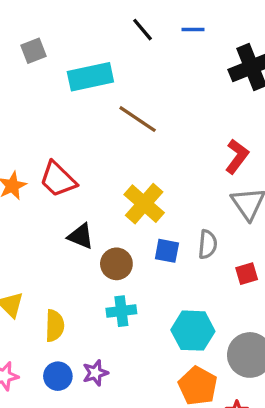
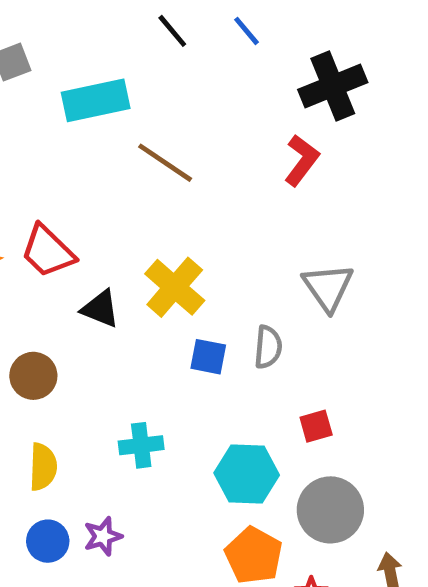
blue line: (193, 30) -> (247, 31), turned 50
red L-shape: (237, 156) -> (302, 160), moved
black triangle: (81, 236) -> (100, 309), moved
brown circle: (116, 264) -> (33, 376), moved
red square: (247, 274) -> (316, 426), moved

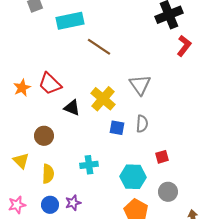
red L-shape: (302, 160) -> (184, 46), moved
gray triangle: (328, 287) -> (140, 85), moved
gray circle: (330, 510) -> (168, 192), size x0.7

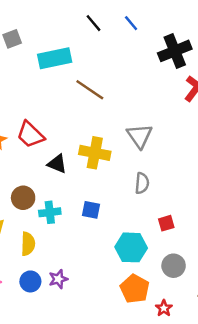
yellow cross: (103, 99) -> (95, 153), turned -30
blue square: (117, 128) -> (91, 210), moved
cyan cross: (89, 165) -> (50, 212), moved

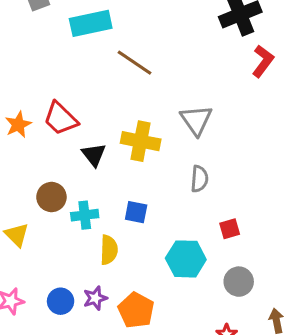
black triangle: (57, 164) -> (94, 155), turned 30
yellow semicircle: (28, 244) -> (109, 250), moved
orange pentagon: (135, 289) -> (136, 310), moved

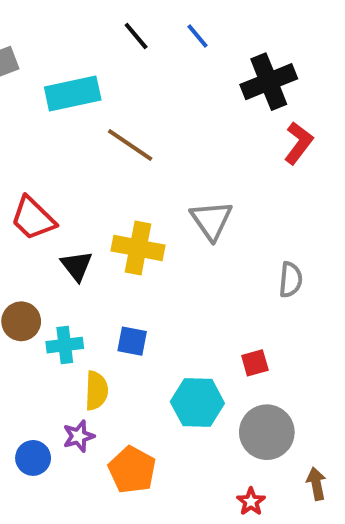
gray semicircle: (199, 179) -> (291, 280), moved
gray circle: (239, 282) -> (267, 432), size x1.4
purple star: (95, 298) -> (79, 436), moved

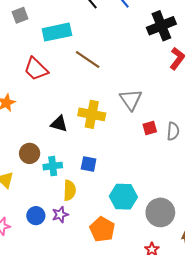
red trapezoid: (33, 218) -> (36, 69), moved
black triangle: (77, 266) -> (59, 124), turned -36
red square: (255, 363) -> (150, 128), moved
blue circle: (33, 458) -> (36, 216), moved
orange pentagon: (132, 470) -> (102, 229), moved

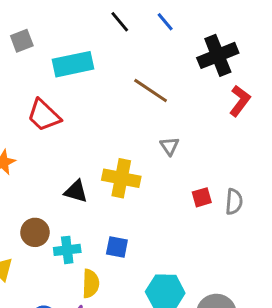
brown line: (88, 60) -> (151, 90), moved
gray triangle: (131, 100) -> (170, 146), moved, size x0.6

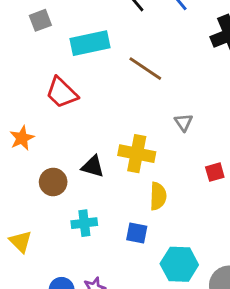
brown line: (151, 90) -> (145, 69), moved
brown circle: (35, 232) -> (53, 182), moved
blue square: (117, 247) -> (137, 233), moved
yellow semicircle: (91, 284) -> (158, 196), moved

